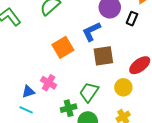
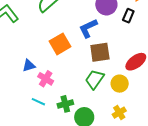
blue triangle: (28, 92) -> (29, 66), moved
green trapezoid: (89, 92) -> (95, 79), moved
cyan line: (26, 110) -> (38, 102), moved

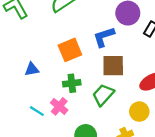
pink cross: (46, 79) -> (59, 106), moved
yellow circle: (120, 84) -> (139, 112), moved
green cross: (65, 104) -> (72, 83), moved

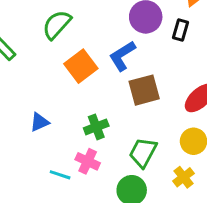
orange square: (70, 50) -> (81, 66), moved
green trapezoid: (103, 95) -> (143, 153), moved

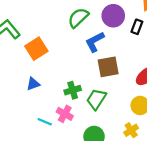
green semicircle: (57, 25) -> (78, 18), moved
orange square: (81, 66) -> (36, 49), moved
green trapezoid: (143, 153) -> (96, 99), moved

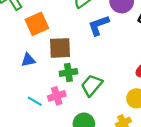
brown square: (108, 67) -> (60, 48), moved
pink cross: (65, 114) -> (57, 96), turned 35

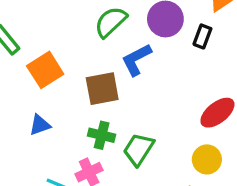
brown square: (60, 48) -> (102, 89), moved
green cross: (68, 73) -> (102, 135), turned 30

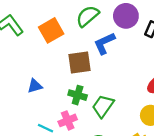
orange square: (45, 70) -> (51, 30), moved

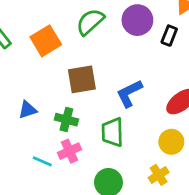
blue L-shape: (104, 43) -> (129, 93), moved
green cross: (78, 95) -> (66, 120), moved
green trapezoid: (103, 106) -> (112, 132), turned -35

